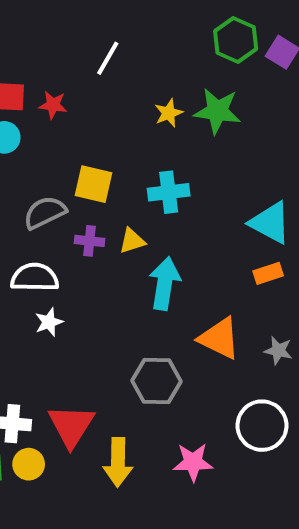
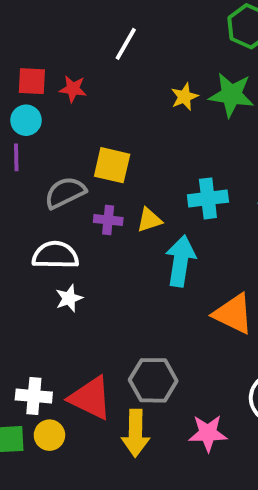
cyan cross: (169, 192) -> (208, 198), moved
gray hexagon: (156, 381) -> (153, 380), moved
red triangle: (71, 426) -> (91, 398), turned -36

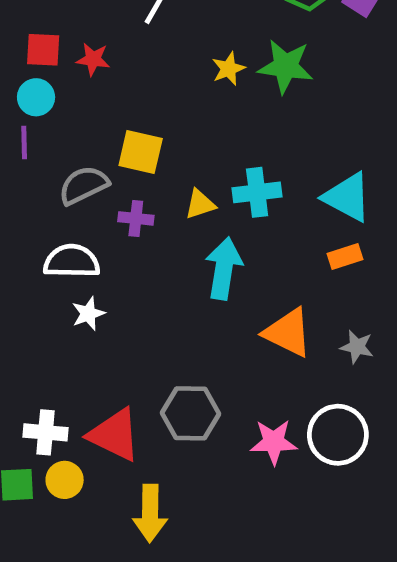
yellow triangle: (149, 220) -> (200, 204), moved
yellow arrow: (136, 433) -> (150, 513), moved
pink star: (208, 433) -> (274, 442), moved

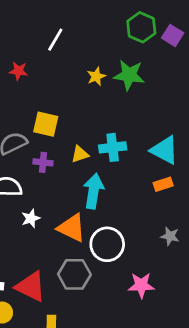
white star: (88, 314) -> (31, 218), moved
orange triangle: (288, 333) -> (72, 228), moved
white circle: (338, 435) -> (107, 244), moved
pink star: (274, 442) -> (141, 285), moved

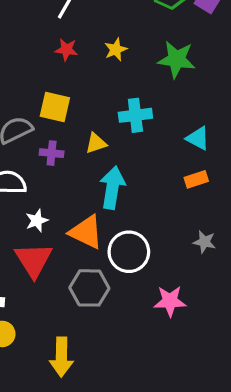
red star: (18, 71) -> (66, 50), moved
green star: (129, 75) -> (177, 59), moved
cyan cross: (113, 147) -> (135, 115), moved
cyan triangle: (164, 150) -> (198, 138), size x0.7
red triangle: (31, 287) -> (33, 260), moved, turned 32

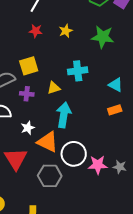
yellow square: (55, 107) -> (29, 66), turned -30
white star: (37, 221) -> (28, 128), moved
gray star: (204, 242) -> (120, 167), moved
pink star: (170, 301) -> (98, 165), moved

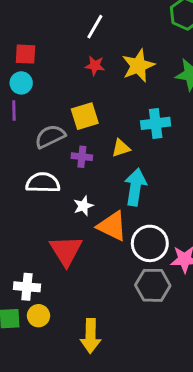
yellow star: (66, 31) -> (138, 66), size x1.6
gray hexagon: (50, 176) -> (153, 285), moved

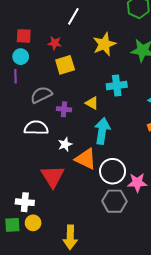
red star: (95, 66) -> (55, 43), moved
yellow square: (85, 116) -> (65, 65), moved
yellow triangle: (121, 148) -> (92, 103), turned 48

